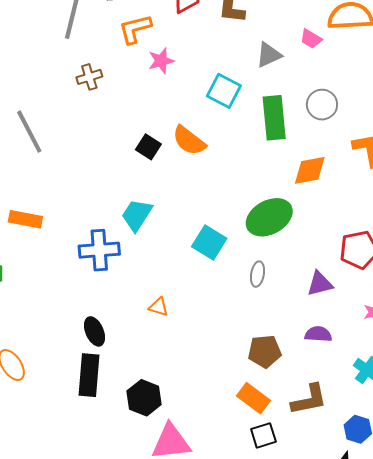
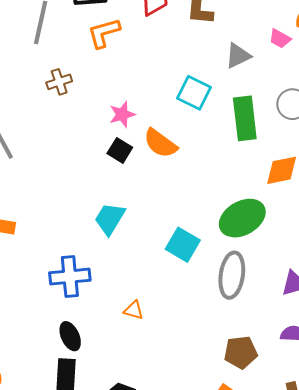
pink star: (161, 61) -> (122, 114), moved
blue cross: (99, 250) -> (70, 277), moved
gray ellipse: (258, 274) -> (232, 275), size x1.8

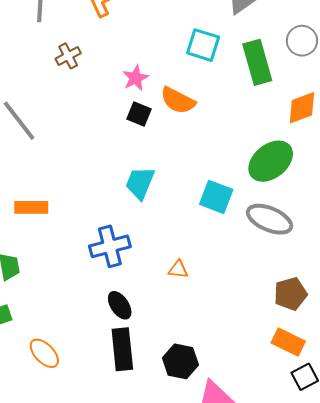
gray ellipse: (232, 275) -> (269, 219), turned -66

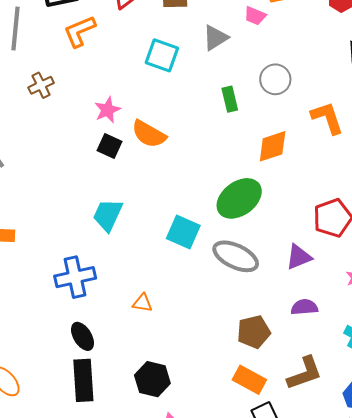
cyan square: (203, 45) -> (162, 55), moved
green rectangle: (257, 62) -> (230, 99), size x0.6
black hexagon: (180, 361) -> (152, 379), moved

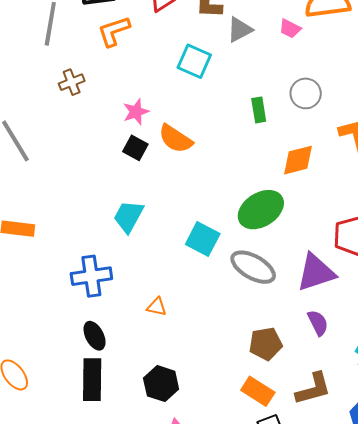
gray triangle: (215, 38) -> (240, 30), moved
purple triangle: (299, 257) -> (316, 272), size x1.5
purple semicircle: (304, 307) -> (318, 323), turned 64

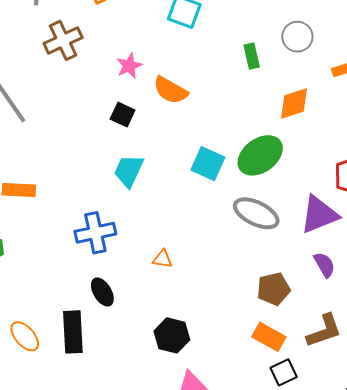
brown cross: (72, 82) -> (63, 40), size x1.5
black square: (135, 148) -> (123, 115), moved
cyan square: (203, 239) -> (208, 164), moved
black rectangle: (92, 380) -> (73, 332), moved

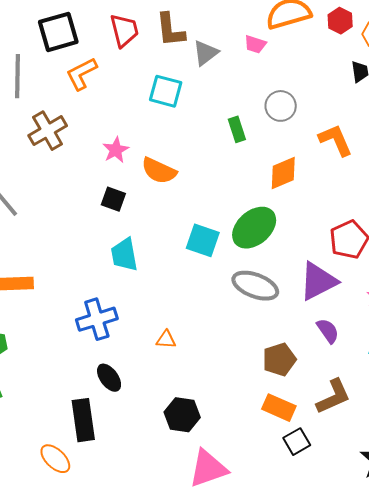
cyan trapezoid: (129, 171) -> (124, 255), turned -30
orange ellipse: (25, 336) -> (55, 459), moved

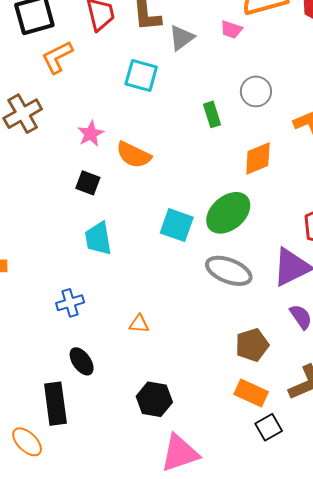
blue cross: (97, 319) -> (70, 303), size x0.7

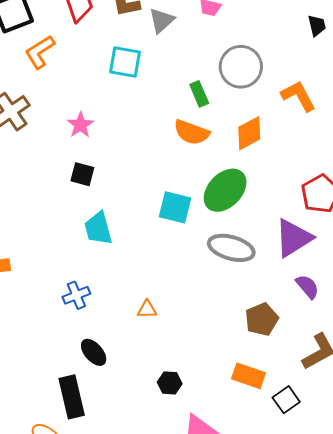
gray circle: (256, 91) -> (241, 67), size x1.4
orange semicircle: (134, 155) -> (192, 132), moved
orange rectangle: (251, 393) -> (248, 376), moved
black hexagon: (154, 399) -> (170, 383), size x0.7

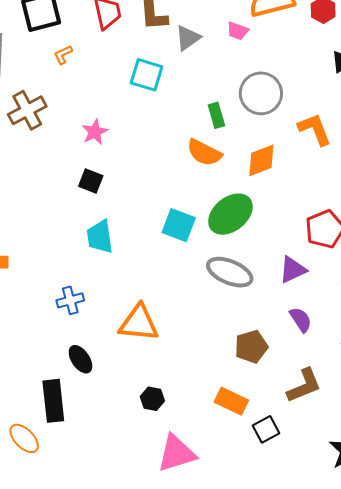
orange L-shape: (40, 52) -> (63, 55), size x0.6
purple triangle: (293, 238) -> (293, 270), size x0.7
orange triangle: (147, 309) -> (139, 323), size x2.0

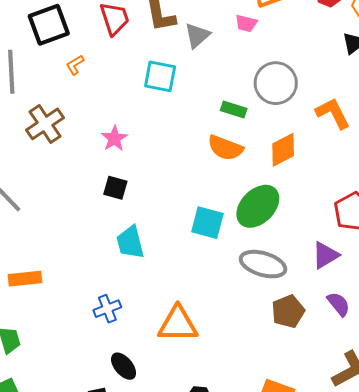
green rectangle: (216, 115) -> (234, 110), turned -50
brown pentagon: (251, 347) -> (288, 311), moved

